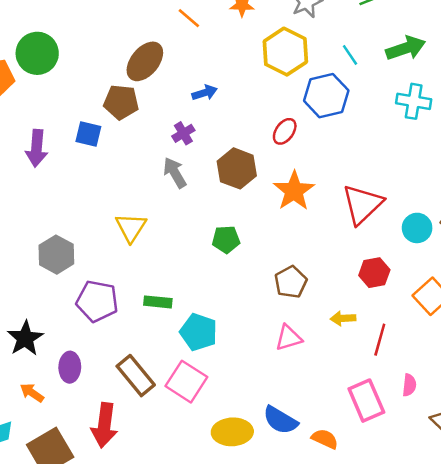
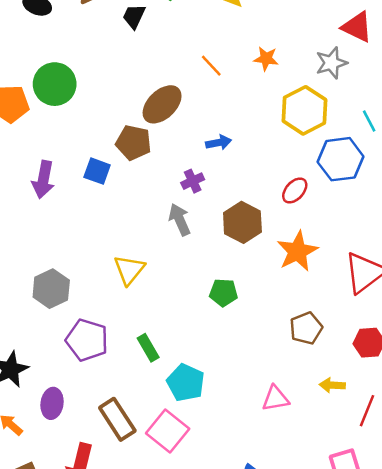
brown pentagon: (291, 282) -> (306, 328), moved
green rectangle: (158, 302) -> (148, 348), turned 48

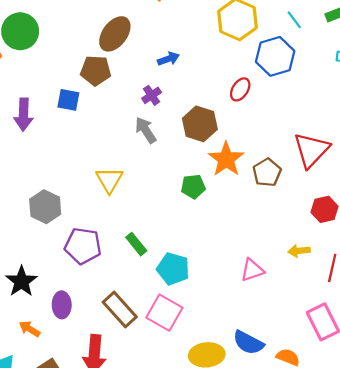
orange star: (297, 251) -> (226, 159), moved
brown pentagon: (306, 328) -> (267, 172), moved

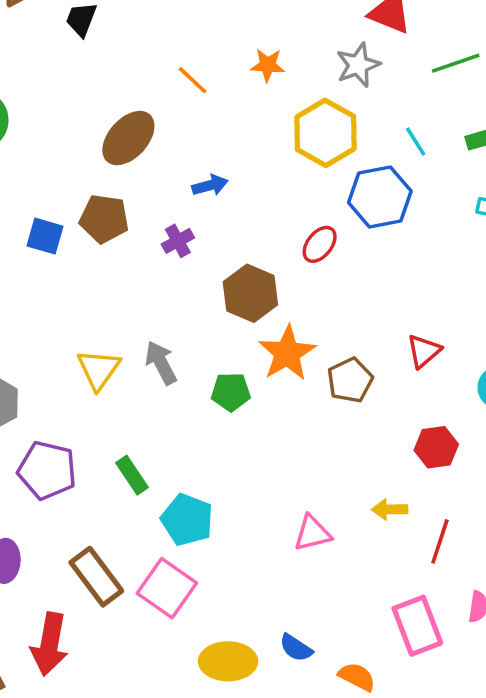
brown pentagon: (96, 71) -> (104, 219), moved
gray arrow: (146, 130) -> (161, 363), moved
red triangle: (311, 150) -> (424, 351), size x0.6
blue semicircle: (248, 343) -> (296, 648), size x0.7

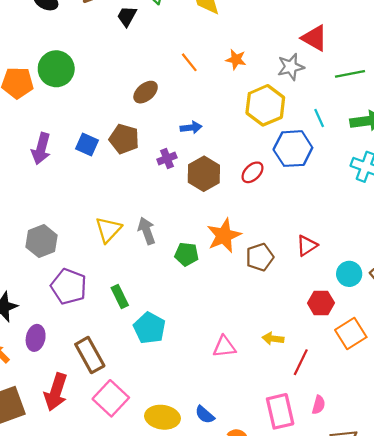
brown ellipse: (128, 138) -> (146, 92), size x0.7
brown hexagon: (250, 293) -> (204, 174), moved
red hexagon: (436, 447) -> (321, 303), moved
pink square: (167, 588) -> (111, 398), moved

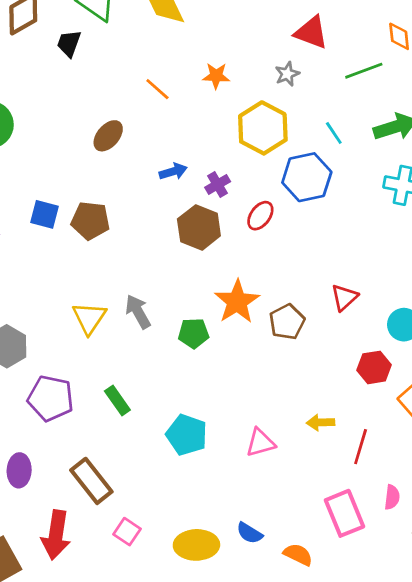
gray star: (291, 67) -> (287, 74), size x0.7
brown pentagon: (124, 139) -> (90, 221), moved
purple cross: (167, 158) -> (218, 184), moved
cyan pentagon: (149, 328) -> (187, 435), moved
pink square: (111, 398) -> (127, 532), size x0.6

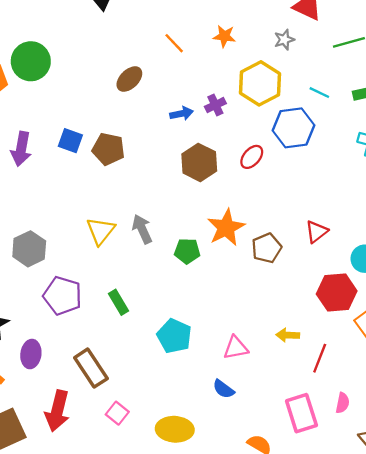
cyan line: (334, 133) -> (319, 93), turned -36
purple cross: (218, 184) -> (215, 105), moved
red hexagon: (374, 367) -> (337, 293), size x1.4
blue semicircle: (250, 533) -> (223, 389), moved

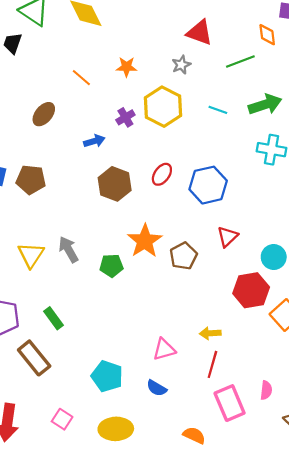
purple cross: (215, 105) -> (125, 117), moved
blue hexagon: (293, 128) -> (208, 185), moved
cyan pentagon: (174, 336) -> (107, 376), moved
red line: (320, 358) -> (212, 364), moved
brown rectangle: (91, 368) -> (34, 358), moved

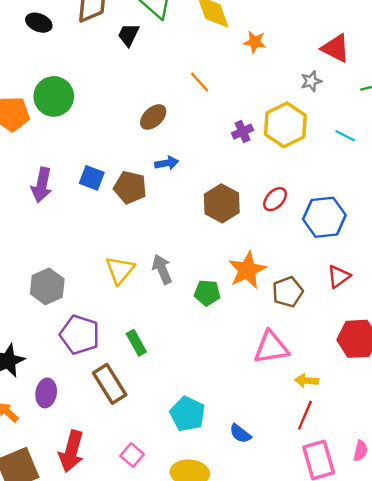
orange star: (126, 67) -> (255, 42), moved
blue arrow: (94, 141) -> (167, 163), moved
pink triangle: (164, 349) -> (271, 347), moved, size x1.4

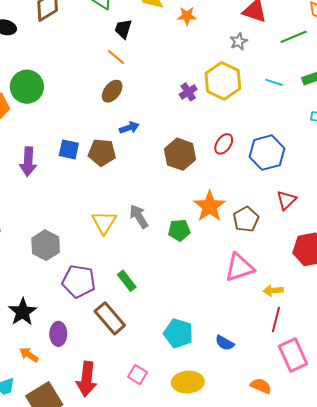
black trapezoid: (128, 35) -> (123, 29), moved
orange line: (199, 82) -> (116, 57), moved

